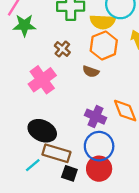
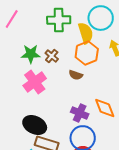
yellow semicircle: (103, 22) -> (86, 33), turned -110
green star: (24, 25) -> (31, 54), moved

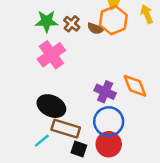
brown semicircle: (76, 75) -> (96, 28), moved

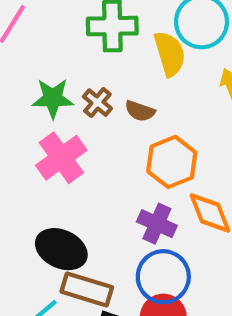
orange hexagon: (113, 20) -> (172, 162), moved

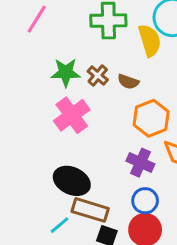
blue circle: (163, 277) -> (145, 201), size x0.7

